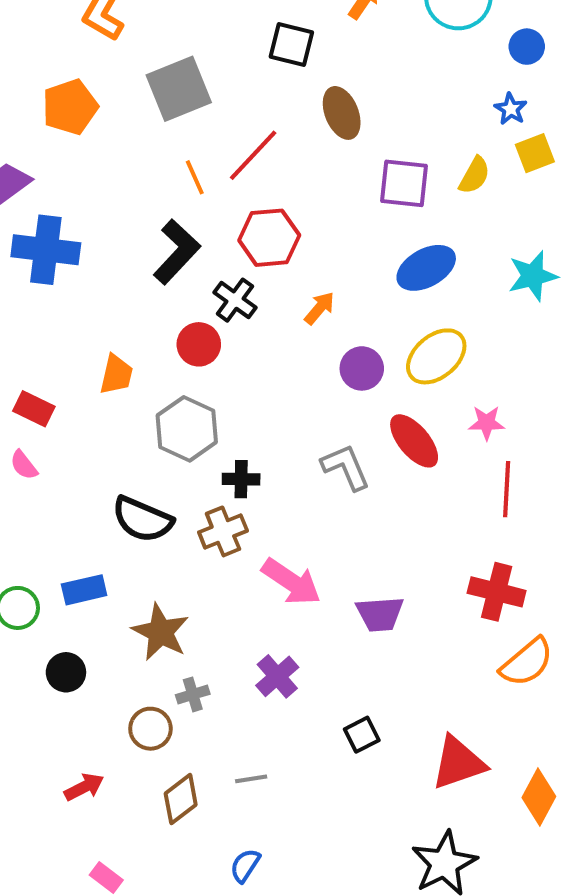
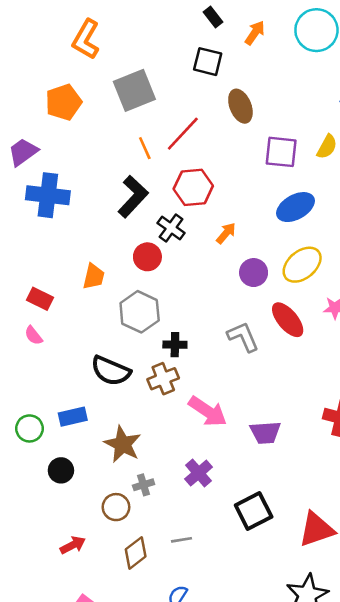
black square: (362, 735) -> (254, 511), size x1.6

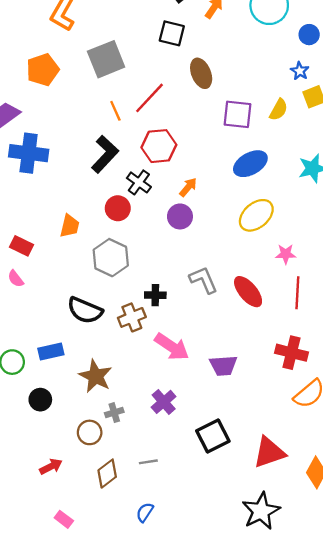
purple circle: (254, 273) -> (180, 216), moved
red ellipse: (288, 320) -> (248, 292), moved
black cross: (175, 345) -> (155, 295), moved

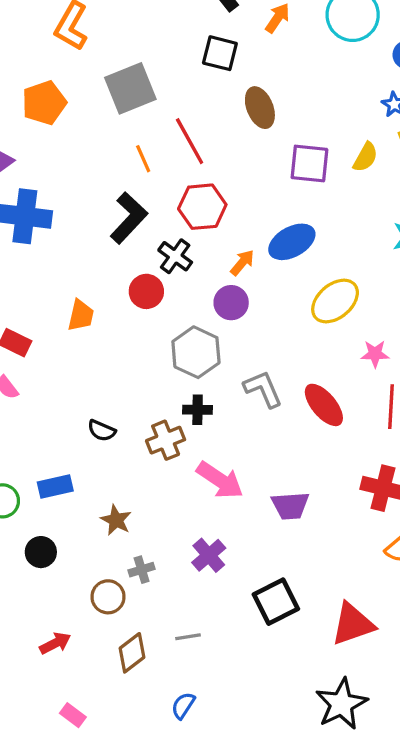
red line: (149, 98) -> (190, 141), turned -72
blue ellipse: (250, 164) -> (292, 242), moved
gray hexagon: (111, 258) -> (196, 352), moved
black semicircle: (85, 310) -> (102, 431), size x0.6
brown star: (95, 376) -> (116, 520), size x0.7

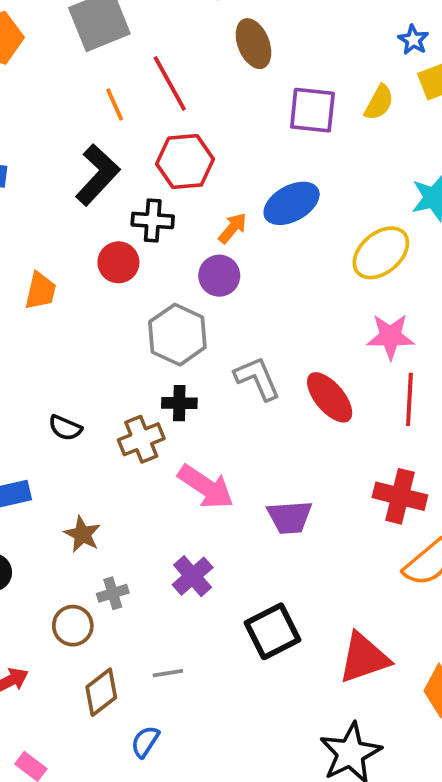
black cross: (175, 256) -> (153, 220), turned -32
yellow ellipse: (335, 301) -> (381, 253), moved
pink star: (375, 354) -> (390, 337), size x1.4
blue semicircle: (183, 706) -> (145, 742), moved

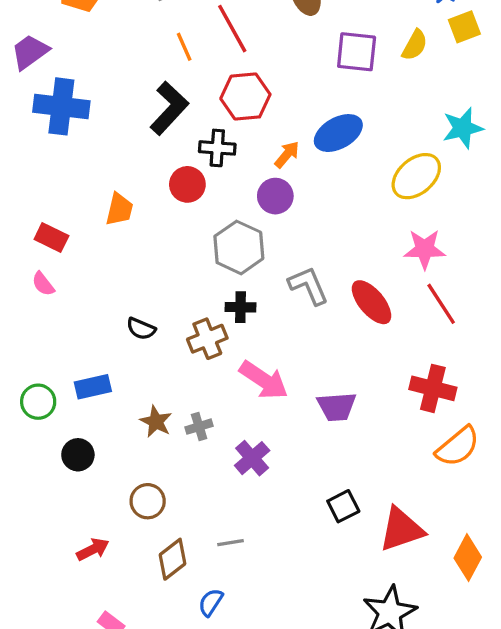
red line: (409, 399) -> (441, 304), turned -36
gray cross: (113, 593) -> (199, 427), moved
black square: (273, 631) -> (343, 506), moved, size x0.7

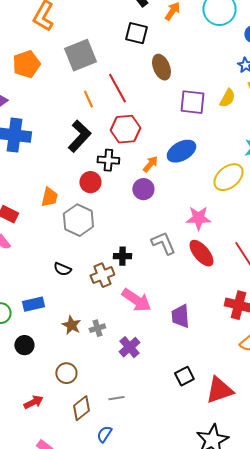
gray hexagon: (239, 247) -> (78, 220), moved
pink star: (425, 249) -> (198, 218), moved
purple trapezoid: (337, 407) -> (180, 316), turned 90

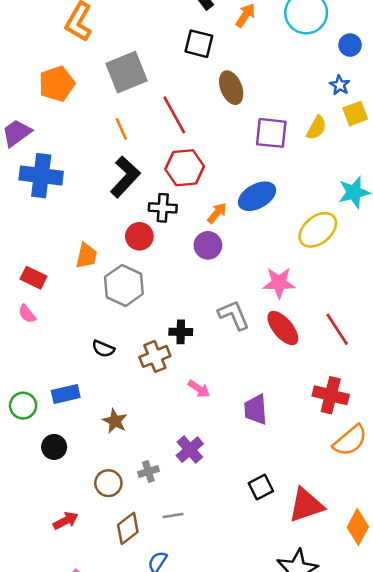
orange line: (88, 99) -> (121, 129), moved
pink arrow: (136, 300) -> (199, 389), size x0.6
gray cross: (97, 328) -> (148, 472), moved

